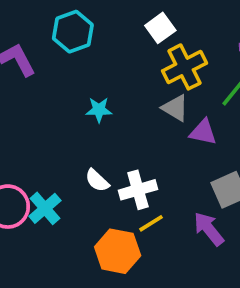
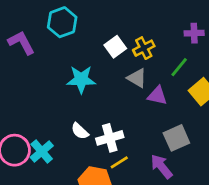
white square: (160, 28) -> (115, 47), moved
yellow cross: (185, 67) -> (144, 48), size x0.7
cyan star: (99, 110) -> (81, 79), size x1.5

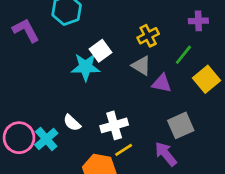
white square: (115, 47) -> (101, 51), moved
white semicircle: (80, 131) -> (72, 123), moved

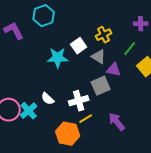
white square: (101, 51) -> (79, 46), moved
gray square: (181, 125) -> (101, 86), moved

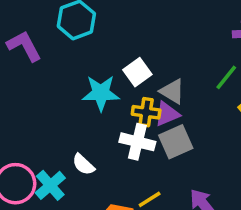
yellow cross: (104, 35) -> (146, 112), moved, turned 35
purple triangle: (114, 70) -> (167, 114), moved, turned -35
white cross: (79, 101) -> (137, 142), moved, turned 30

